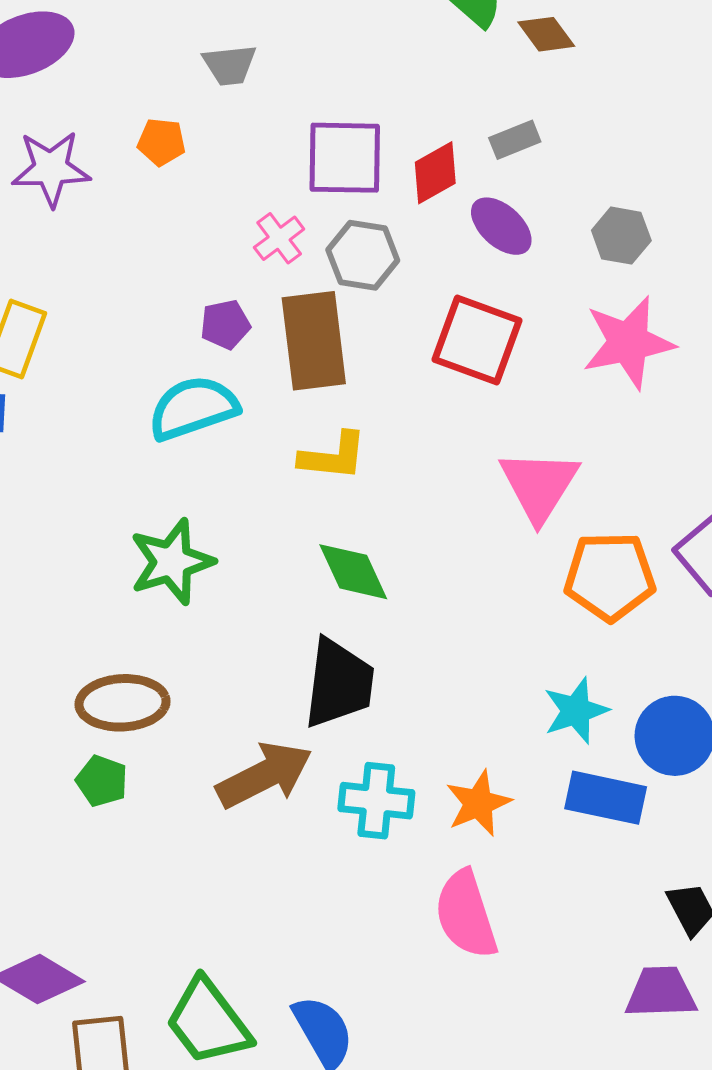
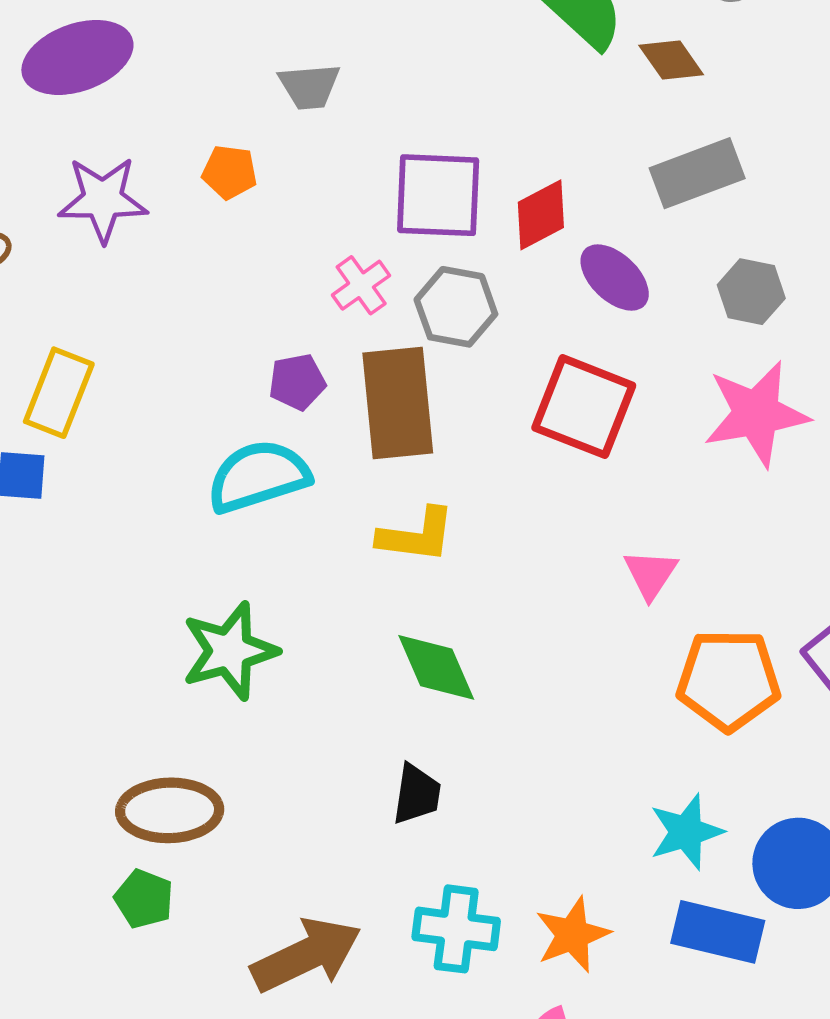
gray rectangle: (515, 140) -> (697, 173), moved, size x1.6
pink triangle: (539, 485) -> (651, 574), size x0.6
black trapezoid: (339, 683) -> (417, 794), size x0.6
brown arrow: (264, 775) -> (306, 955), moved

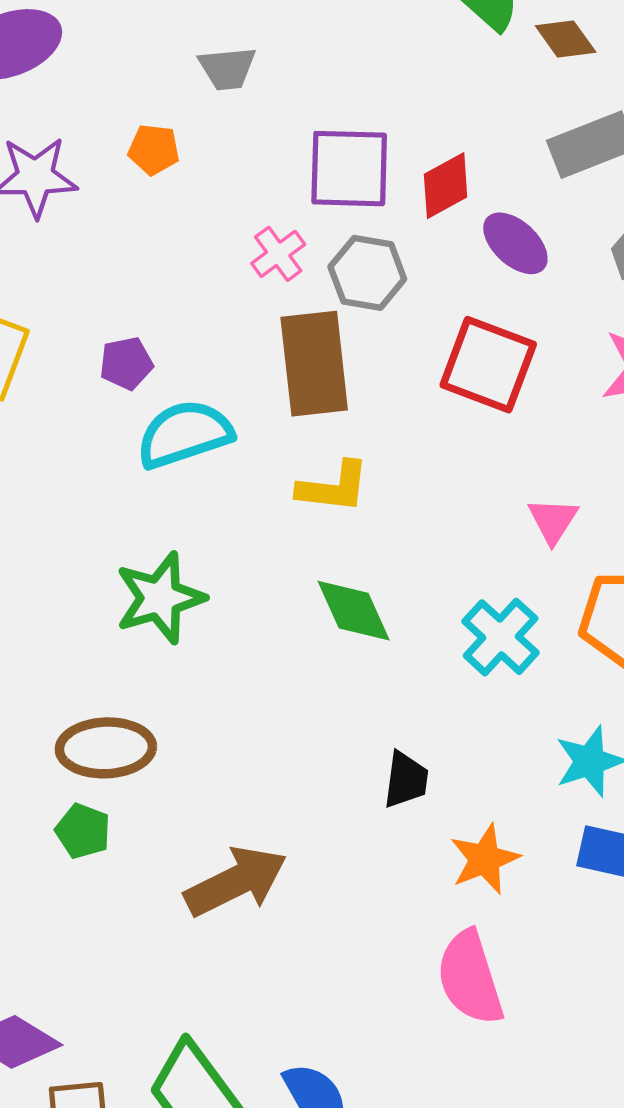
purple pentagon: (297, 382) -> (126, 363), moved
black trapezoid: (417, 794) -> (406, 780), moved
cyan cross: (456, 929) -> (501, 637), moved, turned 36

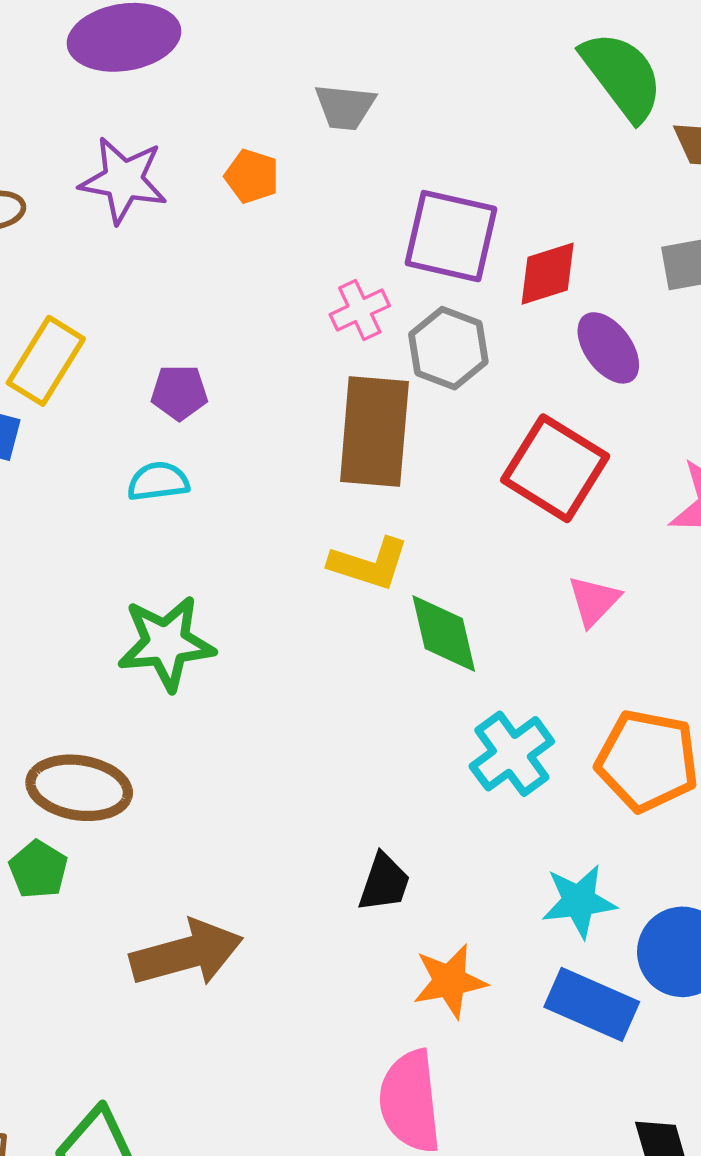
cyan semicircle: (185, 434) -> (158, 481), moved, size x0.6
pink triangle: (553, 521) -> (594, 601), moved
green diamond: (354, 611) -> (444, 634), moved

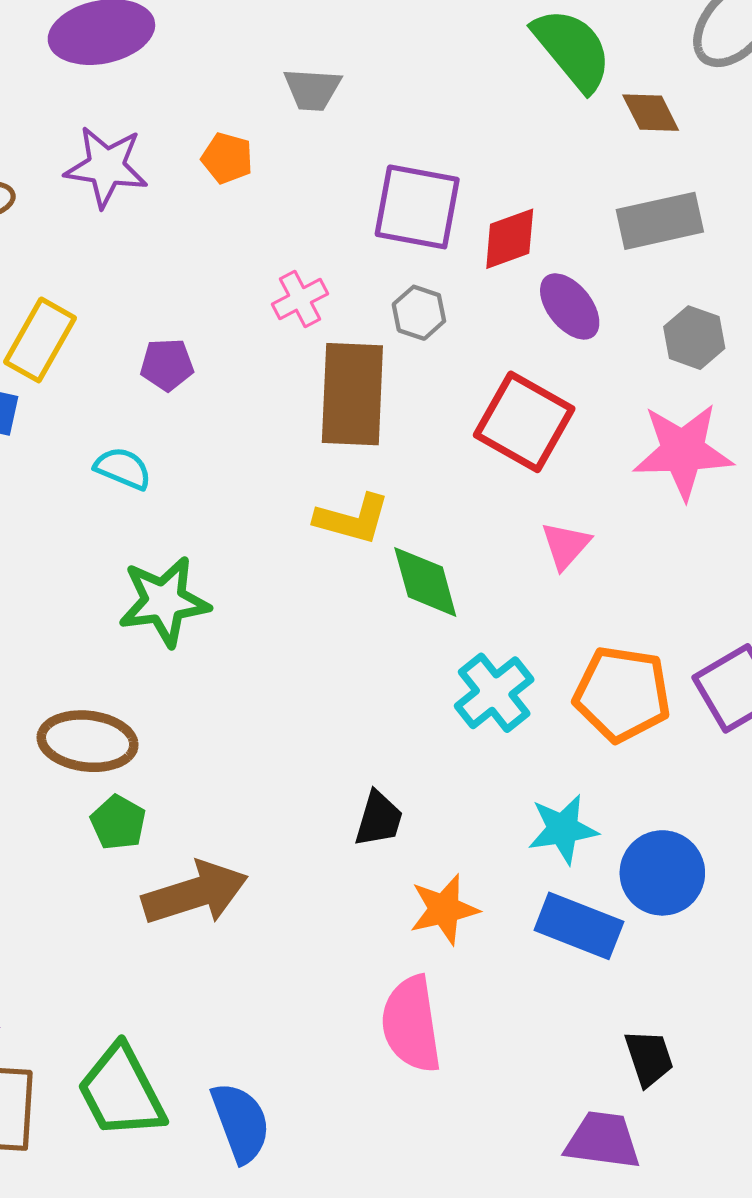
pink cross: (360, 310) -> (300, 299), moved
gray hexagon: (448, 348) -> (419, 313), size x0.7
cyan semicircle: (158, 481) -> (123, 468), moved, turned 32
green pentagon: (38, 869) -> (118, 823), moved

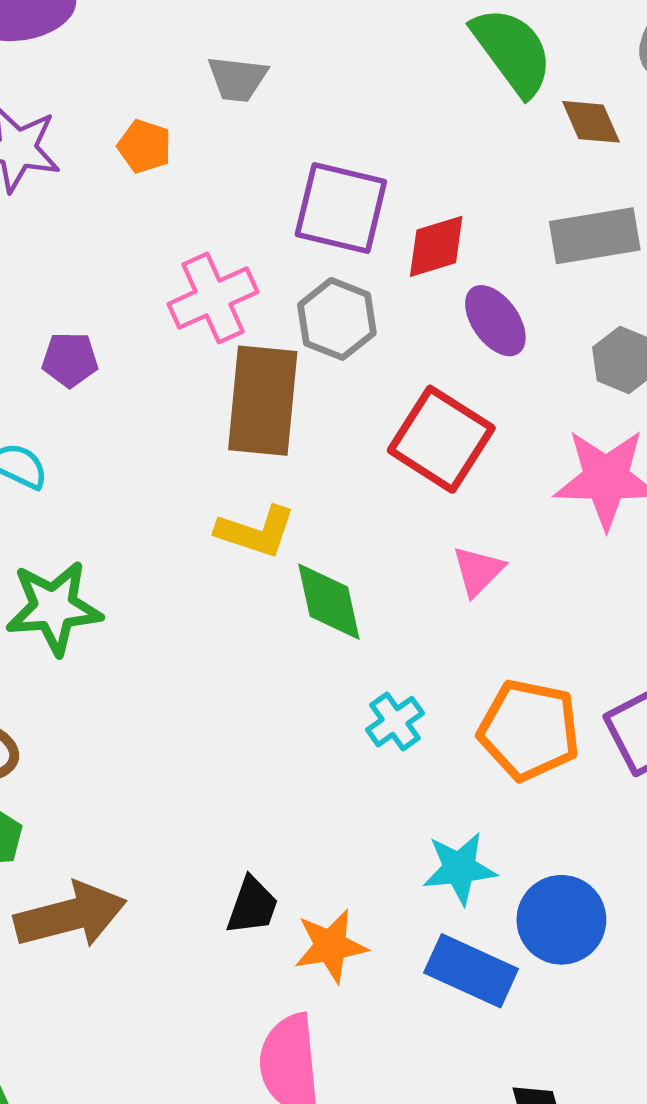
pink cross: (300, 299) -> (213, 298), size x1.5
gray hexagon: (419, 313) -> (337, 319), size x1.4
cyan cross: (494, 693) -> (395, 722), size x0.7
black trapezoid: (379, 819) -> (252, 906), moved

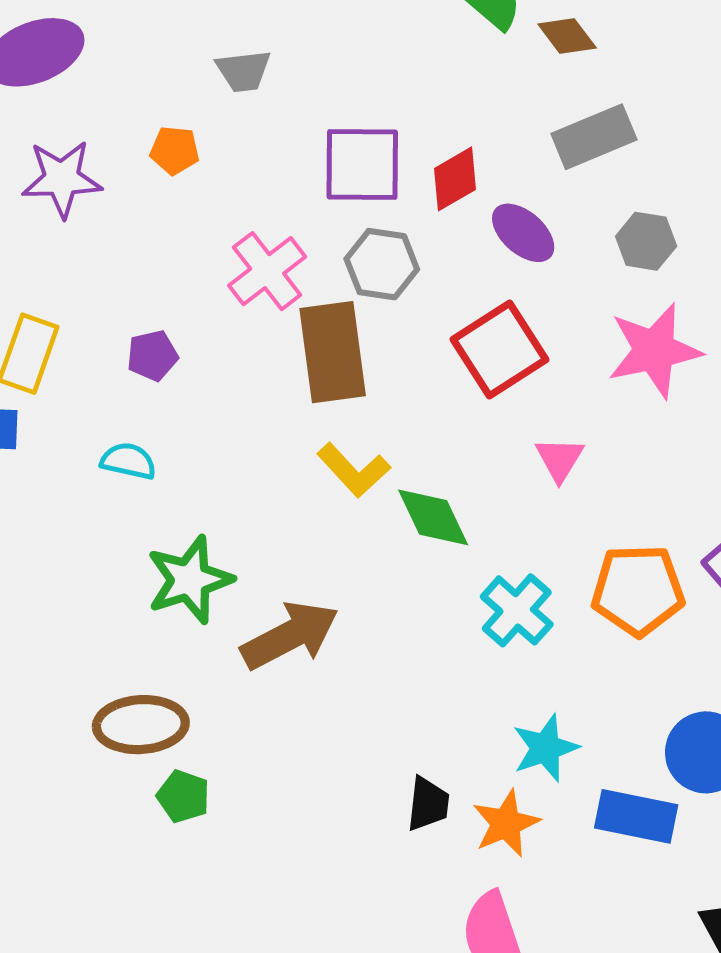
red square: (441, 439) -> (499, 350), turned 38
yellow L-shape: (256, 532) -> (354, 470), turned 42
cyan cross: (395, 722) -> (517, 610), size x1.4
cyan star: (460, 868) -> (545, 748), moved
brown arrow: (70, 915) -> (290, 636), moved

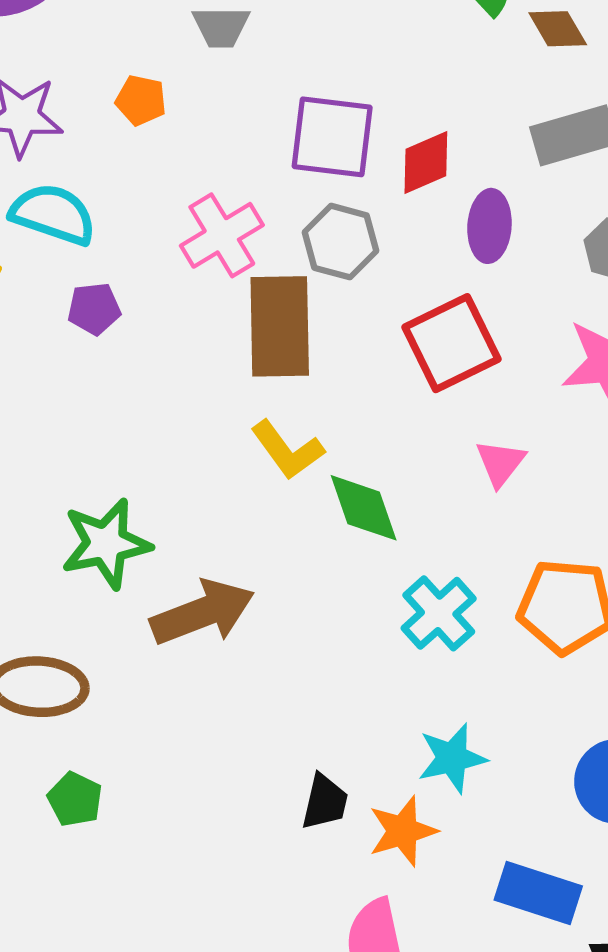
purple ellipse: (523, 233) -> (489, 226), turned 46
cyan semicircle: (128, 461) -> (53, 214), moved, size x1.5
green pentagon: (183, 796) -> (75, 799), moved
blue rectangle: (636, 816) -> (538, 893), moved

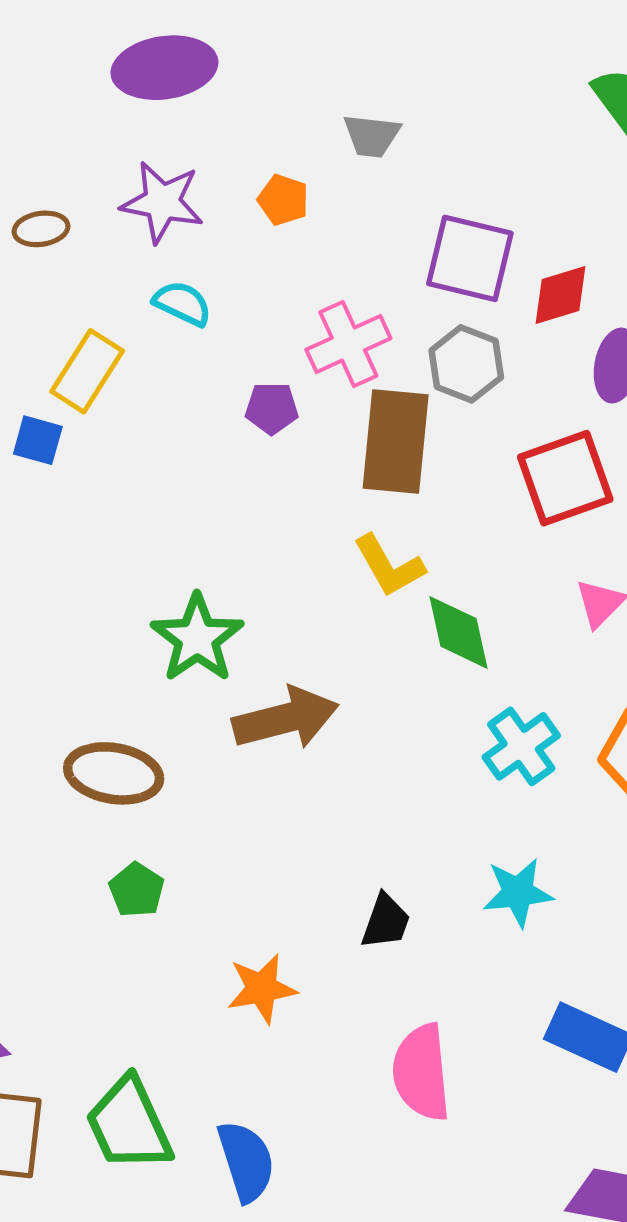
cyan semicircle: (53, 214) -> (182, 303), size x0.7
purple pentagon: (94, 309) -> (272, 408), moved
green star: (106, 544) -> (197, 638), turned -30
orange star: (403, 831) -> (262, 989), moved

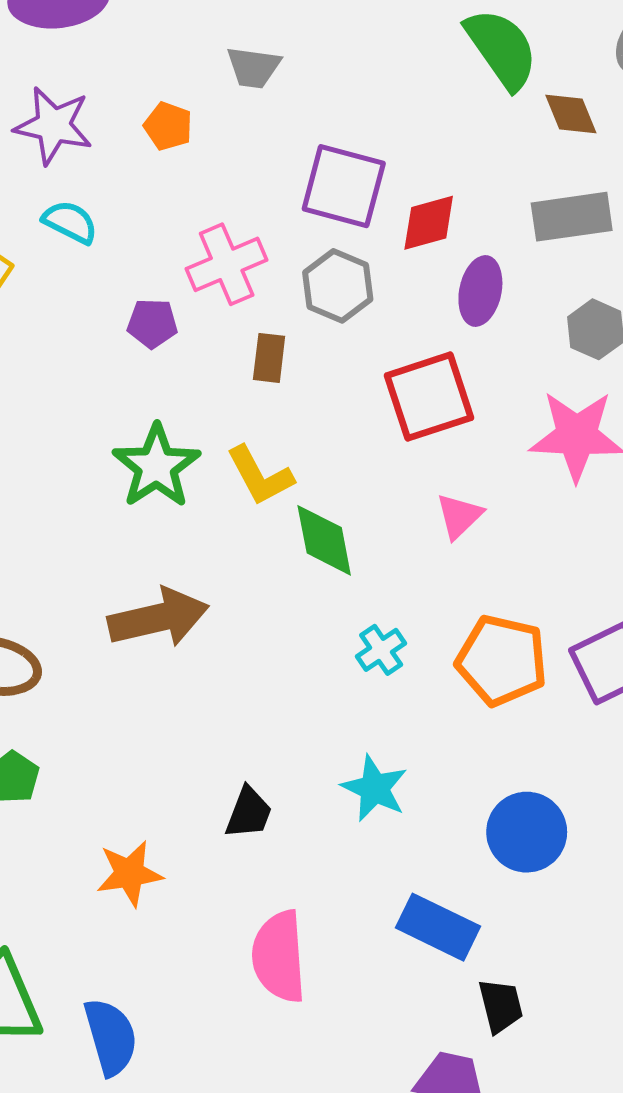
brown rectangle: (396, 442) -> (269, 358), size x0.5
green star: (197, 638) -> (156, 466), moved
cyan cross: (521, 746) -> (381, 650), size x0.7
cyan star: (518, 892) -> (374, 788), turned 30

